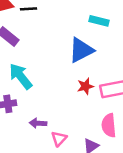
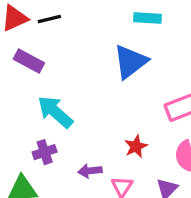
red star: (85, 86) -> (136, 146), moved

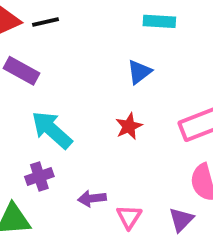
blue triangle: (130, 62) -> (139, 72), size x0.6
red star: (136, 146) -> (129, 126), moved

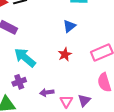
purple triangle: (181, 220) -> (84, 100), moved

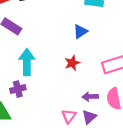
cyan arrow: (25, 57) -> (27, 62), turned 45
purple arrow: (47, 92) -> (90, 97), moved

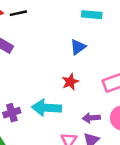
cyan arrow: (27, 62) -> (47, 108), moved, turned -85

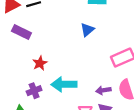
red star: (70, 82) -> (40, 63), moved

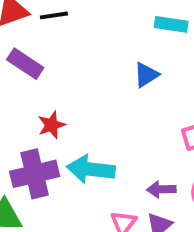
purple cross: (34, 91) -> (35, 174), size x1.6

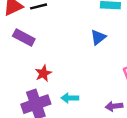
cyan arrow: (91, 169) -> (70, 98), size x0.6

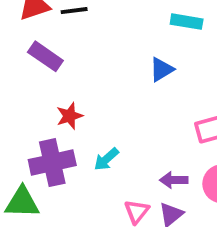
cyan arrow: (70, 98) -> (106, 159), turned -49

